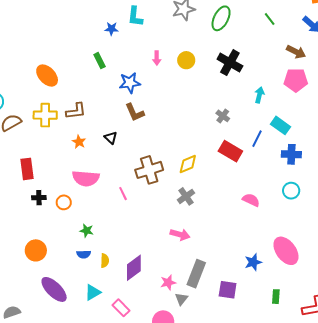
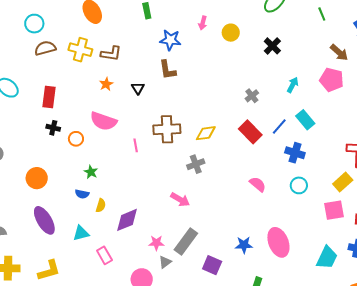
black cross: (230, 63) -> (272, 46), size x0.7
blue cross: (291, 154) -> (295, 153), moved

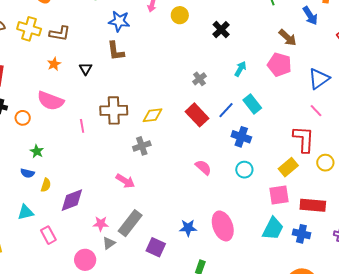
cyan trapezoid: (327, 258) -> (273, 229), moved

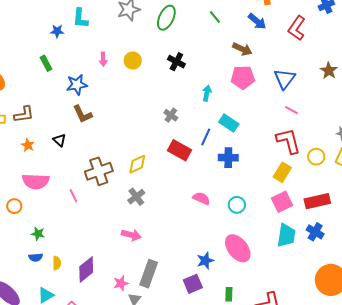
cyan circle: (244, 170) -> (237, 205), moved
blue cross: (301, 234) -> (315, 232), turned 36
purple square: (156, 247) -> (193, 284), moved, turned -30

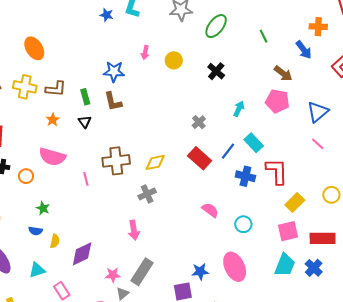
green rectangle: (46, 63) -> (85, 97), moved
red L-shape: (288, 141) -> (277, 171), moved
pink arrow: (131, 235) -> (134, 230), turned 54

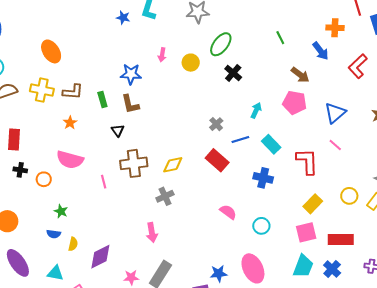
green ellipse: (216, 26) -> (221, 44), moved
black triangle: (85, 122) -> (118, 130), moved
blue line: (228, 151) -> (240, 140), moved, turned 36
red L-shape: (277, 171) -> (307, 161), moved
cyan triangle: (37, 270) -> (55, 273), turned 30

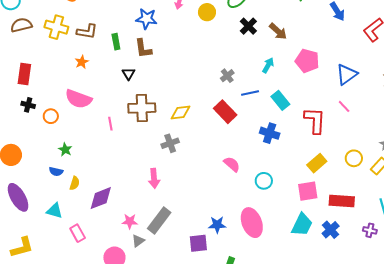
brown arrow: (300, 75) -> (278, 31), moved

